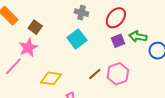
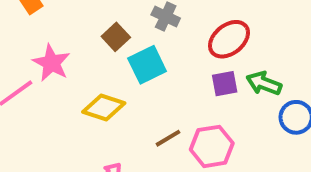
brown square: (35, 27) -> (116, 37), moved
pink star: (28, 48) -> (51, 63), turned -30
yellow diamond: (51, 78) -> (104, 108), moved

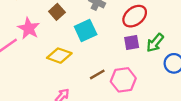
brown square: (116, 37) -> (57, 12), moved
green arrow: (264, 83) -> (155, 43), turned -72

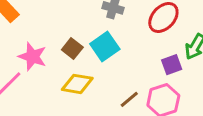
brown square: (57, 12) -> (72, 48), moved
purple square: (132, 43) -> (172, 65), moved

